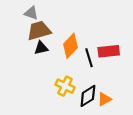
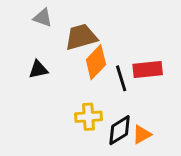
brown trapezoid: (39, 31) -> (81, 37), moved
black triangle: (41, 48) -> (38, 69), moved
yellow cross: (65, 86) -> (89, 117), turned -30

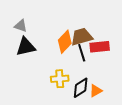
gray triangle: (43, 18) -> (21, 26), moved
brown trapezoid: (81, 37) -> (82, 37), moved
black triangle: (38, 69) -> (26, 47), size x1.5

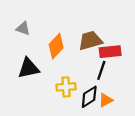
orange diamond: (65, 42) -> (56, 46), moved
black triangle: (26, 47) -> (29, 68), moved
black line: (82, 53) -> (101, 70), moved, turned 36

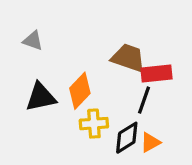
brown trapezoid: (90, 41) -> (128, 58), turned 35
orange diamond: (56, 46) -> (80, 91), moved

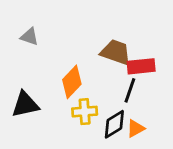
black triangle: (41, 97) -> (25, 105), moved

